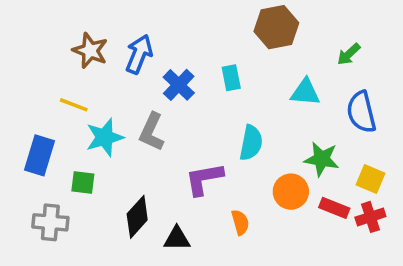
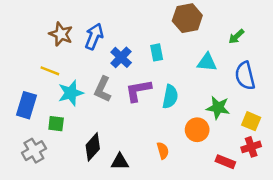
purple L-shape: (204, 179) -> (138, 90), moved
red rectangle: (334, 208) -> (225, 162), moved
gray cross: (50, 222) -> (34, 151), turned -35

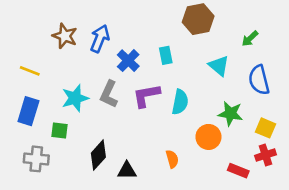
cyan triangle: (207, 62) -> (219, 66), turned 35
yellow line: (50, 71) -> (30, 71), moved
gray cross: (34, 151) -> (36, 159), turned 35

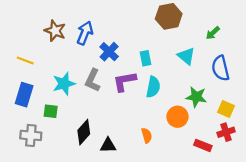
cyan rectangle: (166, 55) -> (146, 58), moved

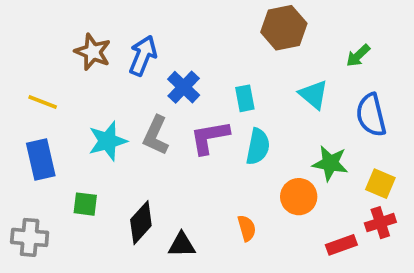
blue rectangle: (24, 95) -> (41, 160), turned -30
green square: (51, 111) -> (85, 204), moved
gray cross: (31, 135) -> (30, 237), moved
red rectangle: (203, 145) -> (341, 245), turned -42

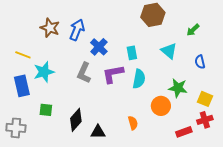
blue semicircle: (371, 115) -> (200, 62), size x0.6
cyan star: (108, 141) -> (44, 72), moved

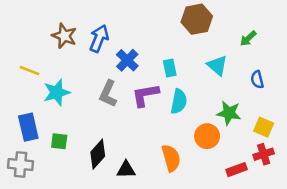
blue rectangle: (22, 86) -> (28, 127), moved
orange semicircle: (133, 123) -> (171, 158), size x1.5

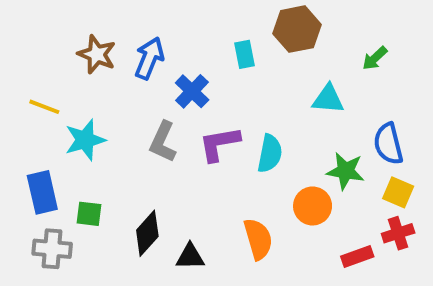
cyan triangle: (217, 65) -> (328, 99), turned -35
cyan rectangle: (170, 68) -> (245, 54), moved
blue semicircle: (257, 80) -> (388, 144), moved, size x1.5
gray cross: (21, 164) -> (52, 249), moved

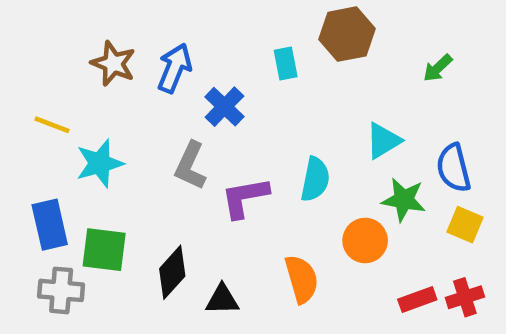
cyan triangle: (328, 99) -> (383, 141), moved, turned -36
purple L-shape: (219, 144) -> (245, 197), moved
green square: (89, 214) -> (104, 250), size x1.5
red cross: (398, 233) -> (465, 297), moved

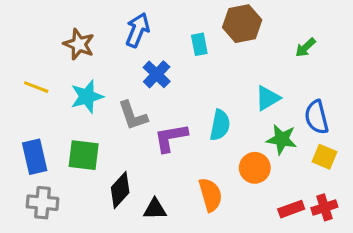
blue arrow: (175, 68) -> (138, 30), moved
cyan star: (100, 163) -> (87, 97), moved
gray L-shape: (190, 166) -> (133, 116), turned -44
green square: (104, 250) -> (84, 155), moved

